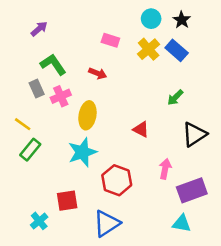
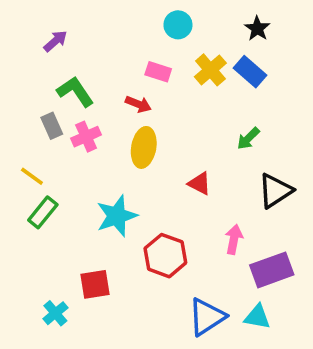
cyan circle: (151, 19) -> (178, 25), moved
pink rectangle: (110, 40) -> (158, 72), moved
yellow ellipse: (87, 115) -> (144, 147), moved
blue triangle: (107, 223) -> (207, 317), moved

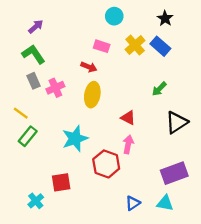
green L-shape: (75, 92) -> (33, 54), moved
pink arrow: (234, 239) -> (128, 144), moved
blue triangle: (207, 317) -> (133, 203), size x0.6

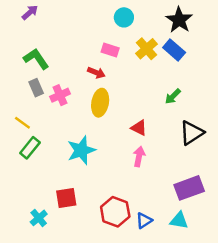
black star: (165, 18) -> (179, 20), size x1.5
purple arrow: (36, 27) -> (30, 12), moved
red hexagon: (106, 164) -> (115, 212), moved

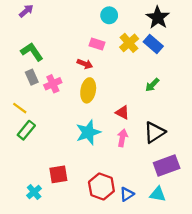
black triangle: (192, 133) -> (154, 132), moved
cyan star: (81, 150) -> (88, 132), moved

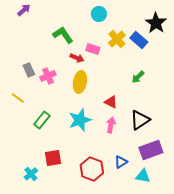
black star: (158, 18) -> (156, 23), moved
pink rectangle: (97, 44) -> (93, 49), moved
green L-shape: (32, 52) -> (63, 35), moved
green rectangle: (26, 130) -> (42, 120), moved
blue triangle: (127, 194) -> (121, 162), moved

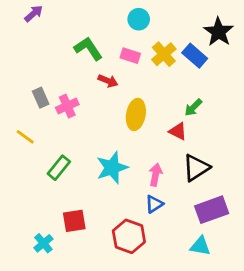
pink rectangle: (93, 49) -> (130, 56), moved
yellow ellipse: (80, 82) -> (136, 114), moved
red triangle: (111, 102) -> (178, 131), moved
blue triangle: (121, 162) -> (154, 204), moved

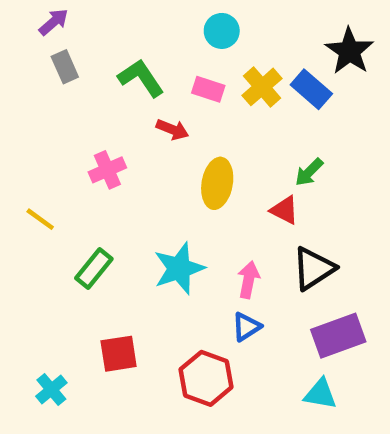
gray rectangle: (41, 98) -> (65, 67), moved
cyan cross: (43, 243) -> (51, 389), moved

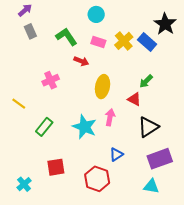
cyan circle: (222, 31) -> (96, 14), moved
cyan star: (179, 268) -> (84, 127), turned -30
pink arrow: (249, 280) -> (110, 117), moved

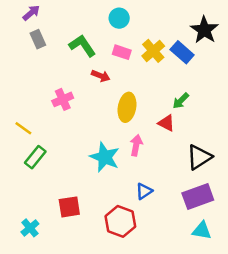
green rectangle: (44, 127) -> (35, 157), moved
black triangle: (148, 127) -> (199, 157), moved
cyan triangle: (151, 186) -> (202, 231), moved

